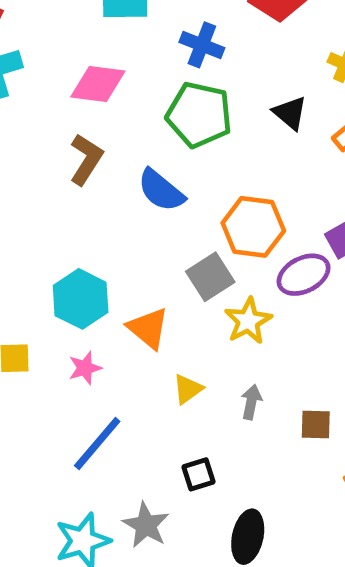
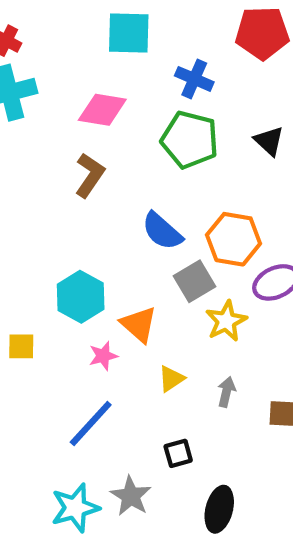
blue semicircle: (161, 190) -> (162, 231), moved
pink star: (85, 368) -> (103, 356), moved

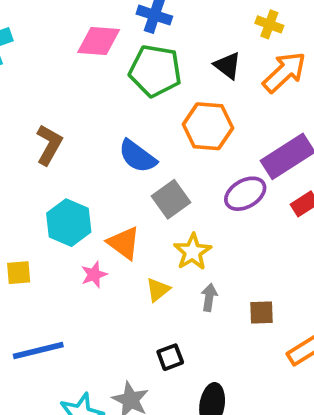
pink diamond: (102, 110) -> (99, 41), moved
brown L-shape: (90, 175) -> (49, 145), moved
orange hexagon: (234, 239) -> (208, 126), moved
yellow star: (226, 321) -> (193, 252), moved
blue line: (91, 423) -> (38, 350), moved, turned 39

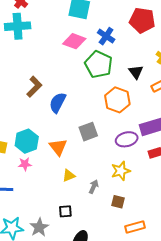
blue semicircle: (137, 156) -> (58, 103), moved, turned 65
cyan hexagon: (69, 223) -> (27, 141), moved
yellow star: (193, 252) -> (121, 171), moved
pink star: (94, 275) -> (25, 164), moved

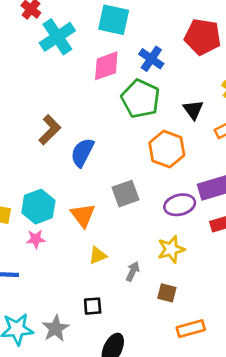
cyan cross: (18, 26) -> (57, 37), moved, turned -30
pink diamond: (74, 41) -> (106, 66), turned -40

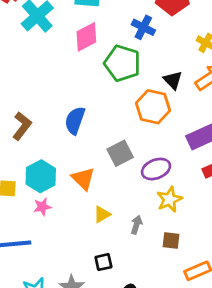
blue cross: (151, 59) -> (143, 27), moved
black triangle: (193, 110) -> (173, 80), moved
brown L-shape: (50, 130) -> (22, 126), moved
purple ellipse: (180, 205) -> (156, 169), moved

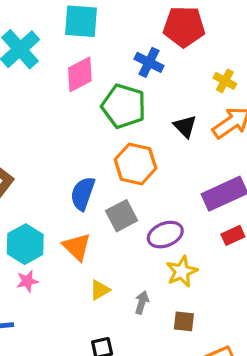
orange hexagon: (153, 107) -> (136, 164), moved
blue semicircle: (75, 120) -> (83, 194), moved

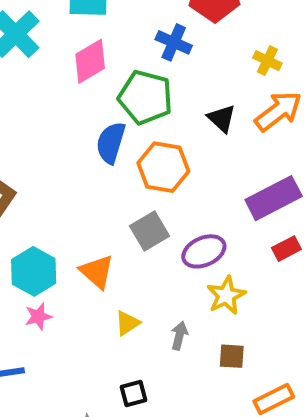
blue semicircle: (83, 194) -> (111, 143), moved

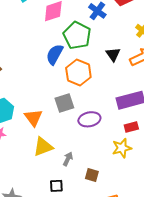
yellow star: (226, 295) -> (122, 148), moved
yellow triangle: (127, 323) -> (43, 147), size x1.5
black square: (134, 394) -> (56, 186), moved

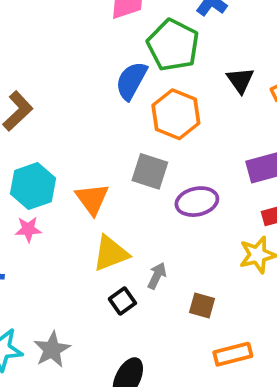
gray square: (64, 103) -> (150, 171), turned 36
black square: (56, 186) -> (122, 301), moved, turned -32

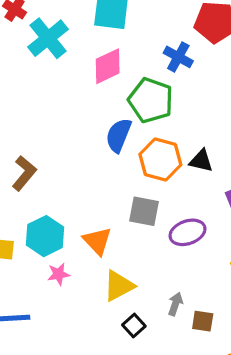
black triangle: (240, 80) -> (201, 161), moved, turned -35
pink star: (28, 229) -> (59, 274), moved
gray arrow: (157, 276) -> (175, 304), moved

